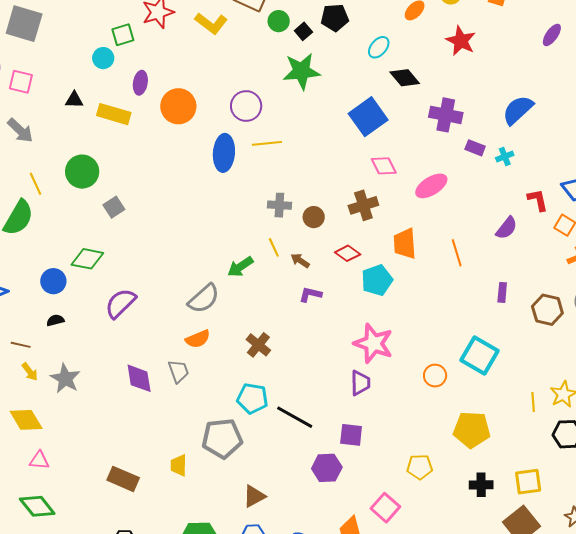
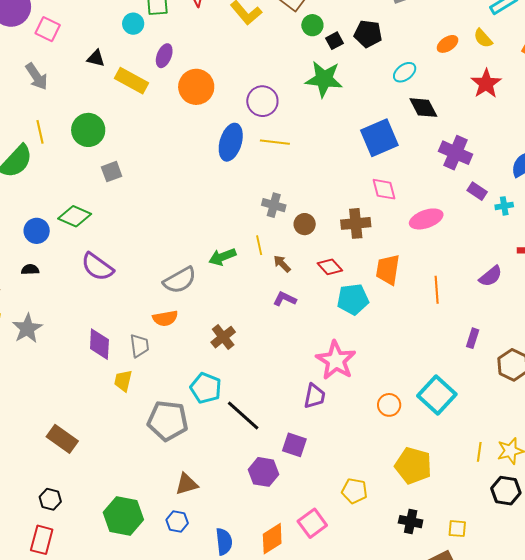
purple semicircle: (120, 303) -> (97, 267), turned -112
yellow trapezoid: (179, 465) -> (123, 381), moved
yellow square: (528, 482) -> (457, 529), size x0.7

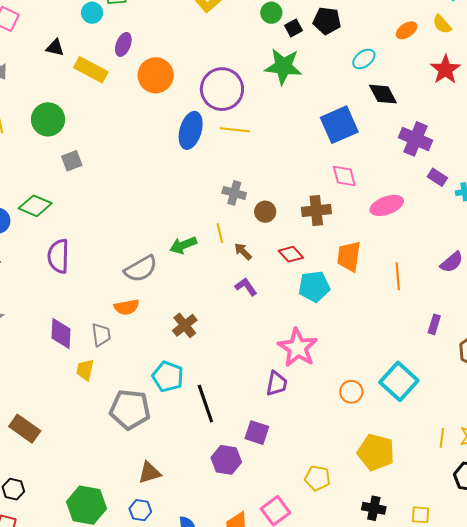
purple circle: (262, 101) -> (222, 89), size x1.4
purple semicircle: (97, 267) -> (58, 256), turned 56
purple L-shape: (285, 299) -> (246, 287), turned 30
black line: (243, 416) -> (205, 404), turned 30

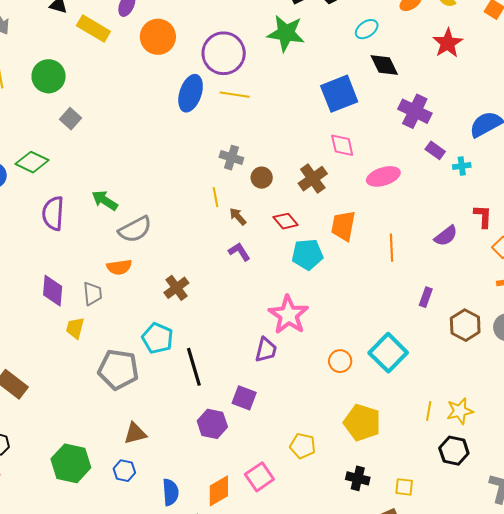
gray square: (72, 161) -> (70, 119), turned -30
brown cross: (316, 211) -> (313, 179), turned -32
green arrow: (183, 245) -> (105, 200), moved, turned 52

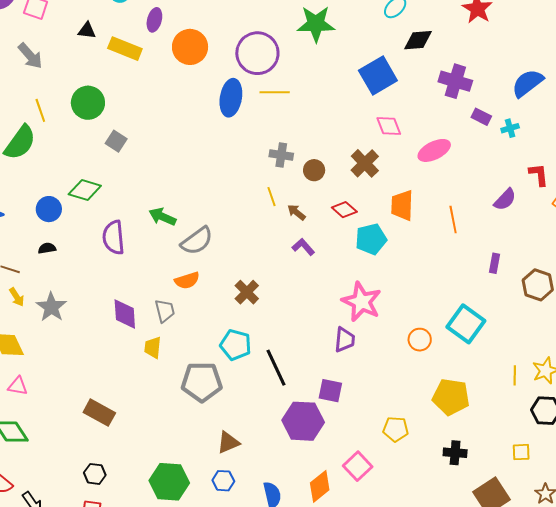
black diamond: (384, 65) -> (418, 40), turned -60
purple hexagon: (212, 424) -> (303, 421), size x1.4
yellow square: (404, 487) -> (521, 452), moved

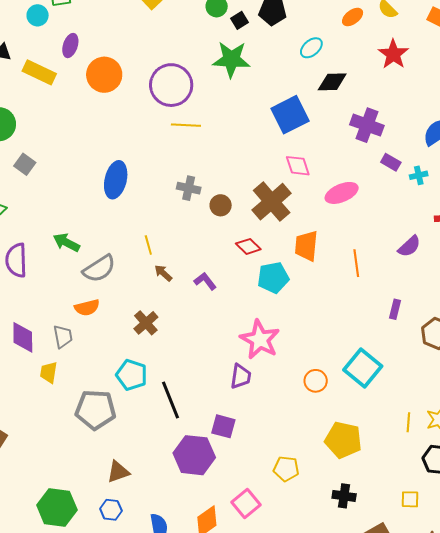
blue ellipse: (231, 98) -> (116, 180), moved
brown cross: (365, 163) -> (272, 202), size x1.4
yellow line: (271, 197) -> (148, 245), moved
brown arrow: (296, 212) -> (163, 273), moved

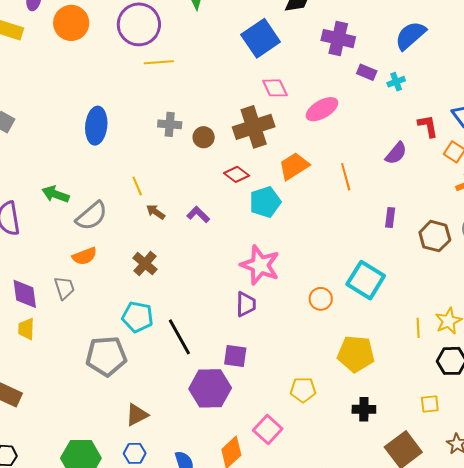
brown cross: (272, 202) -> (254, 127), turned 30
orange trapezoid: (306, 246) -> (294, 166), turned 60
yellow trapezoid: (49, 372) -> (26, 329), moved

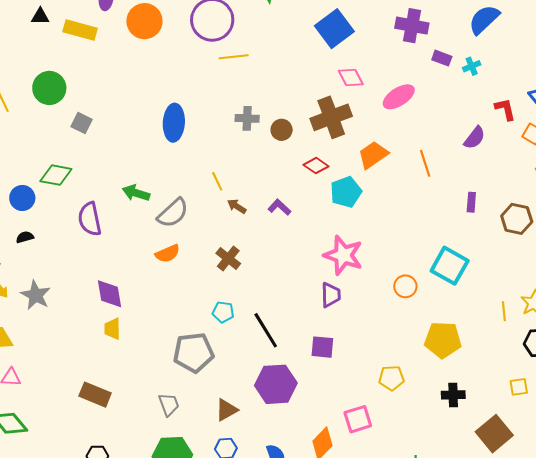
gray trapezoid: (64, 288) -> (169, 404), moved
cyan pentagon: (138, 317) -> (223, 312), size x0.7
purple hexagon: (210, 388) -> (276, 384), moved
pink square: (268, 430) -> (358, 419), turned 32

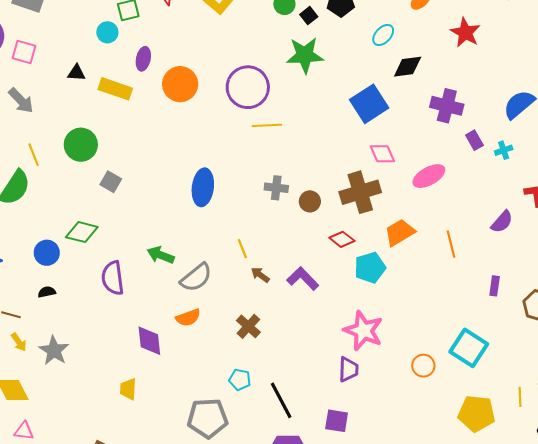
purple rectangle: (442, 58) -> (474, 140), turned 36
purple L-shape: (279, 207) -> (303, 279), size x1.4
purple diamond: (109, 294) -> (149, 341), moved
yellow pentagon: (443, 340) -> (477, 413), moved

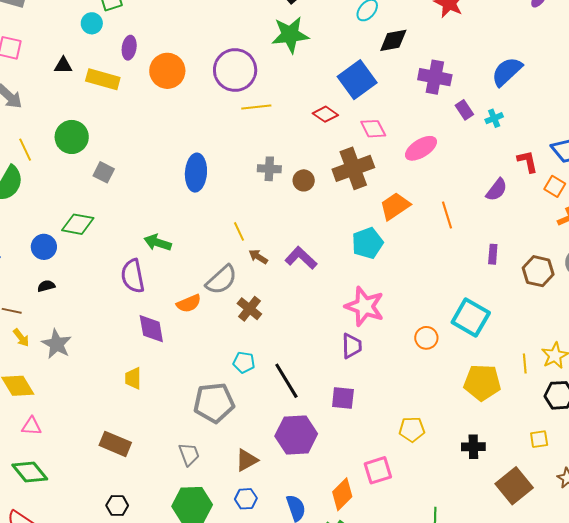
red diamond: (342, 239) -> (325, 114), moved
purple semicircle: (113, 278) -> (133, 276), moved
gray semicircle: (196, 278) -> (221, 280), moved

